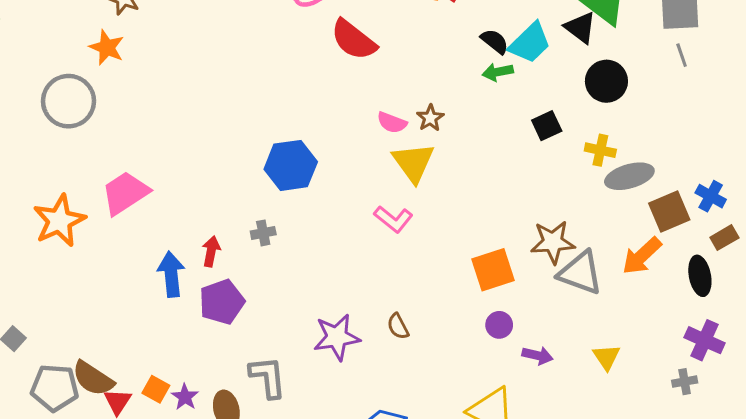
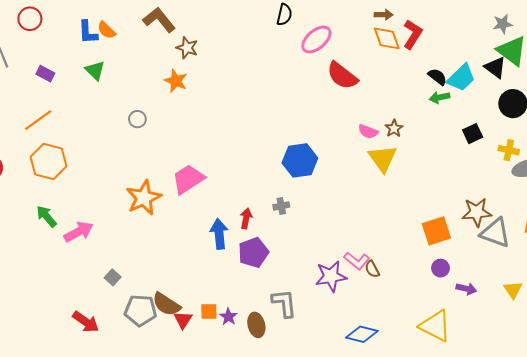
gray circle: (69, 101) -> (137, 119), moved, size x0.5
pink L-shape: (393, 219) -> (357, 261), moved
orange square: (156, 389) -> (209, 311), turned -30

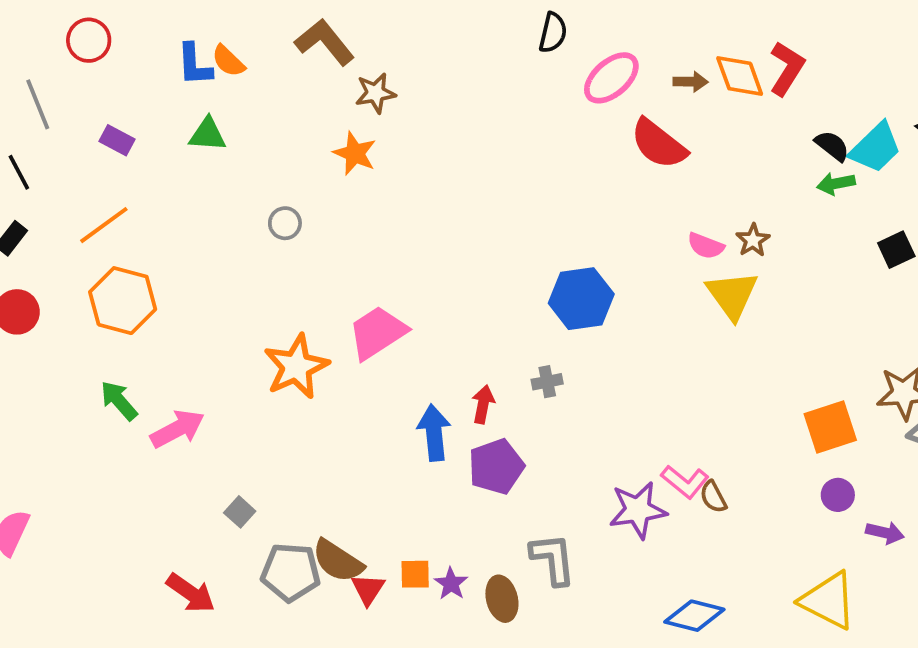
brown arrow: (384, 15) -> (691, 82), moved
brown star: (187, 48) -> (376, 93), turned -30
green triangle: (95, 70) -> (208, 135), turned -40

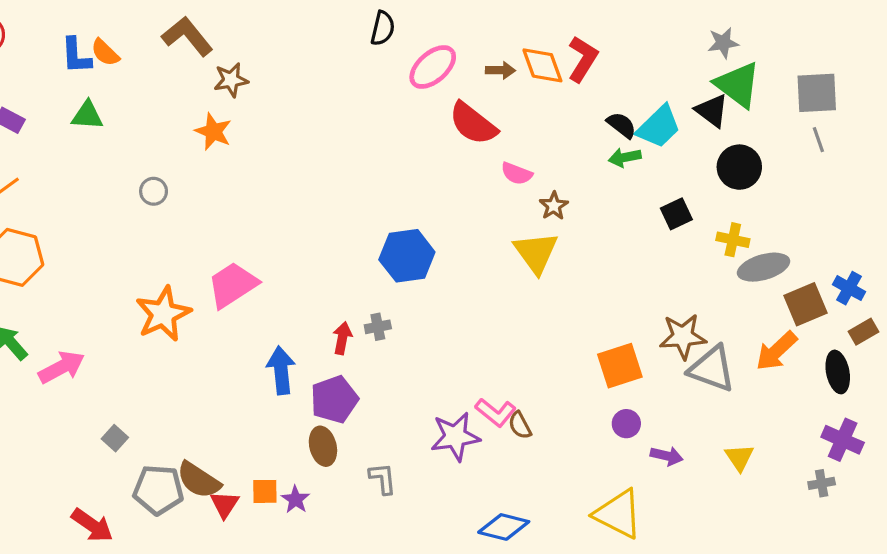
pink semicircle: (706, 246) -> (517, 174), moved
red arrow: (483, 404) -> (342, 338), moved
gray L-shape: (553, 559) -> (383, 479), size x0.7
red arrow: (191, 593) -> (92, 525), moved
brown ellipse: (502, 599) -> (323, 446), moved

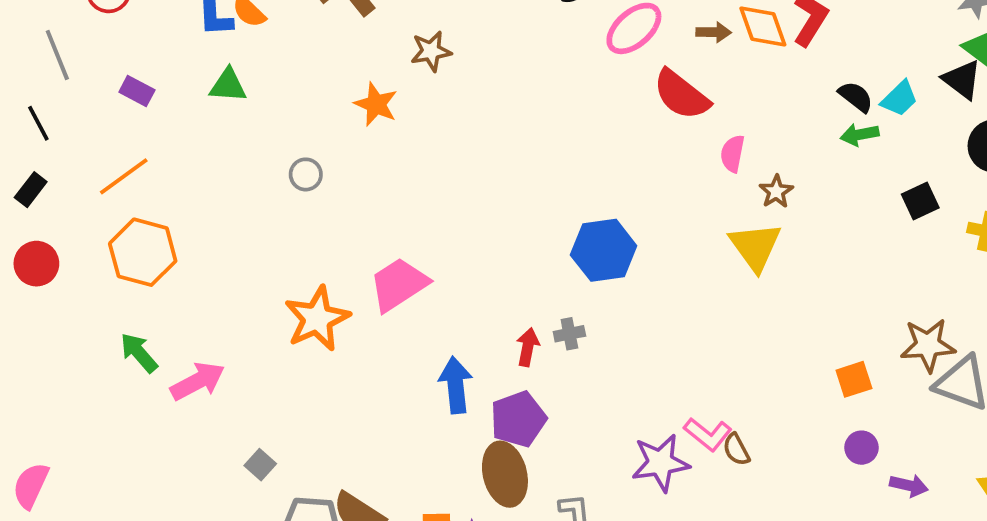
brown star: (231, 80) -> (431, 51), moved
cyan trapezoid: (659, 127) -> (899, 99), size x0.7
pink semicircle: (517, 174) -> (733, 154), turned 80
orange square: (620, 366) -> (854, 379), size x0.7
brown ellipse: (323, 446) -> (505, 474), size x1.4

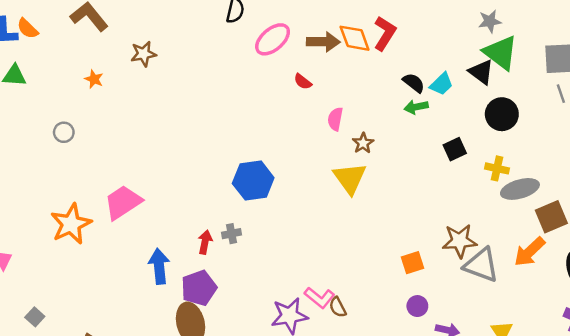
brown arrow: (714, 32) -> (323, 42), size x1.5
red semicircle: (681, 95) -> (303, 82), size x0.5
orange star: (376, 104) -> (94, 79), moved, size x0.7

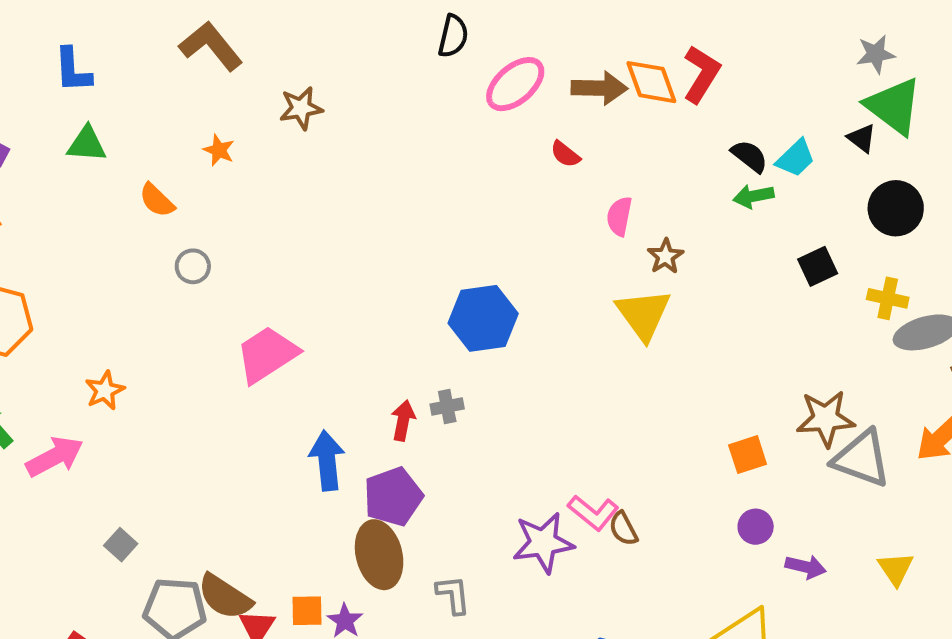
orange semicircle: (28, 28) -> (157, 200), moved
black triangle: (481, 72) -> (862, 138), size x0.7
gray circle: (64, 132) -> (193, 266), moved
orange star: (71, 224) -> (105, 390), moved, size x0.6

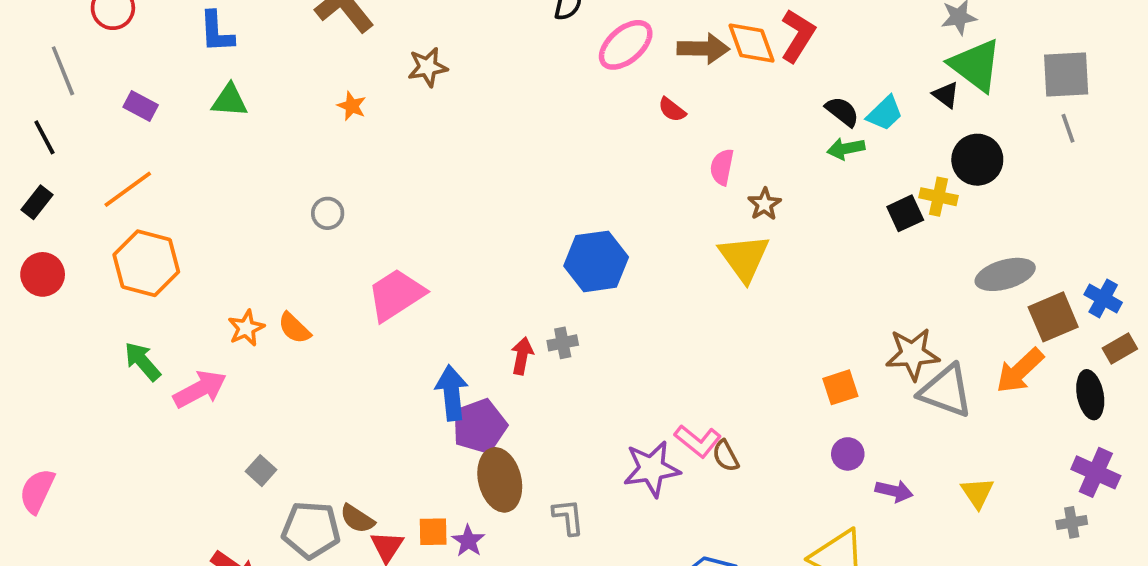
orange semicircle: (157, 200) -> (294, 328), moved
yellow cross: (888, 298) -> (938, 197), moved
purple pentagon: (393, 497) -> (479, 426), moved
brown semicircle: (225, 597) -> (357, 519), size x0.7

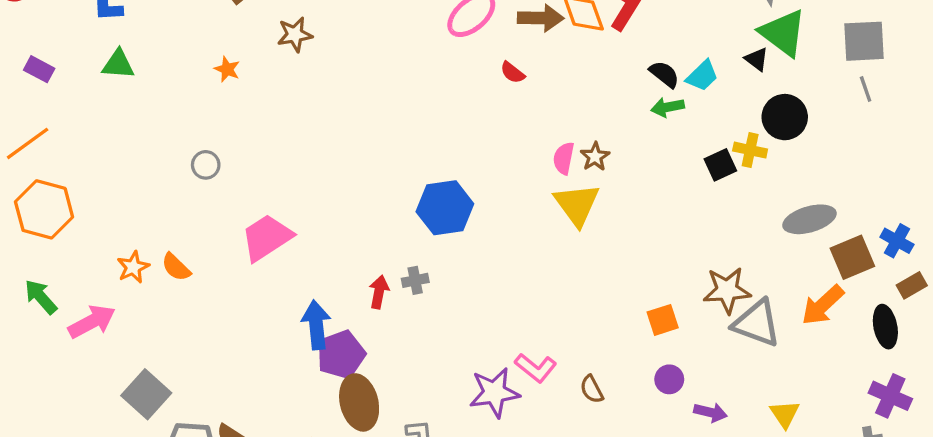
pink semicircle: (722, 167) -> (564, 158), moved
brown semicircle: (726, 456) -> (592, 389), moved
gray square: (261, 471) -> (146, 394), size x1.8

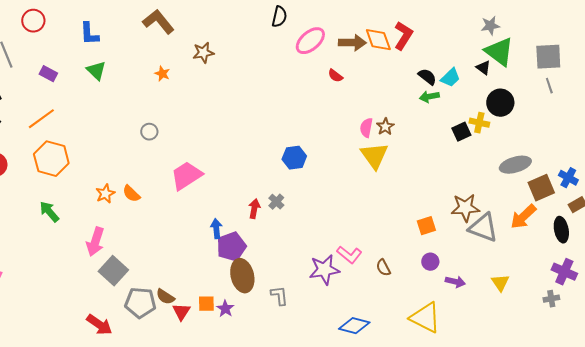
green triangle: (118, 64) -> (96, 71), turned 40
blue hexagon: (445, 208) -> (294, 158), size x0.7
gray cross: (415, 280) -> (276, 202), turned -35
pink arrow: (92, 322) -> (95, 242), moved, turned 136
blue arrow: (316, 325) -> (216, 229), size x0.7

